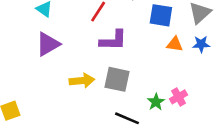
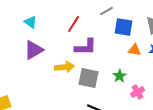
yellow arrow: (82, 81) -> (65, 67), moved
green star: (156, 102) -> (120, 76), moved

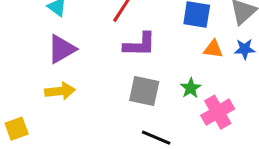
yellow arrow: (65, 67) -> (60, 91), moved
pink cross: (138, 92) -> (218, 112), size x1.5

